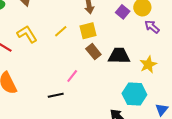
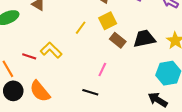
yellow L-shape: (27, 34) -> (51, 50), moved
black line: (56, 95) -> (90, 92), turned 42

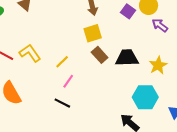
yellow line: (81, 28) -> (62, 62), moved
pink line: (102, 70) -> (68, 81), moved

